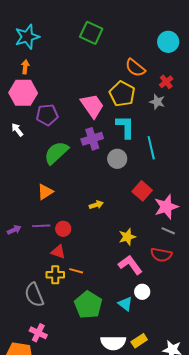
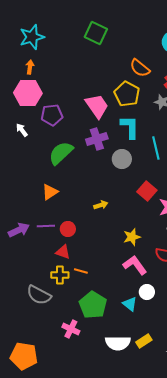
purple arrow: (14, 230) -> (19, 230), size x1.5
gray semicircle: (34, 295) -> (39, 295), turned -40
pink cross: (38, 333) -> (71, 329), moved

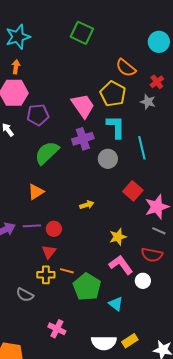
red triangle: (63, 252) -> (49, 252), turned 49
white circle: (147, 292) -> (143, 281), moved
gray semicircle: (39, 295) -> (25, 295), size x0.7
green pentagon: (93, 305) -> (87, 287), moved

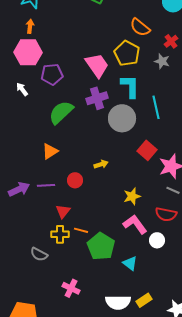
gray circle: (108, 159) -> (122, 118), size x1.4
red circle: (54, 229) -> (75, 180), moved

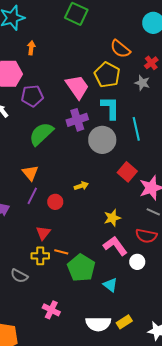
orange arrow: (30, 26) -> (31, 48), moved
orange triangle: (50, 151) -> (30, 173), turned -36
purple line: (46, 185) -> (32, 196), moved, turned -60

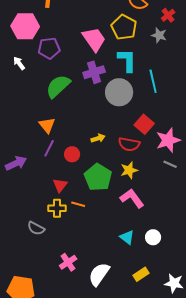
red semicircle: (146, 236) -> (129, 144), moved
white circle: (137, 262) -> (153, 237), moved
green pentagon: (81, 268) -> (98, 177), moved
pink cross: (51, 310) -> (68, 262), turned 30
white semicircle: (98, 324) -> (99, 274), moved, turned 125

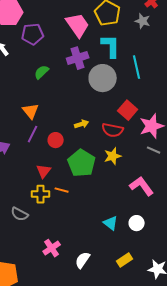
green semicircle: (58, 86) -> (42, 72), size x0.6
pink L-shape: (132, 198) -> (142, 186), moved
white semicircle: (99, 274) -> (83, 260), size x0.7

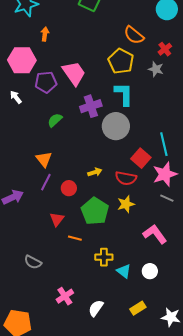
pink trapezoid: (78, 25) -> (74, 73), moved
cyan line: (137, 67) -> (164, 144), moved
yellow cross: (41, 194) -> (104, 257), moved

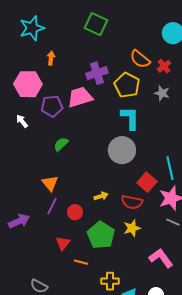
red cross: (165, 49) -> (164, 66), moved
pink trapezoid: (74, 73) -> (80, 97), turned -72
purple cross: (91, 106) -> (97, 73), moved

